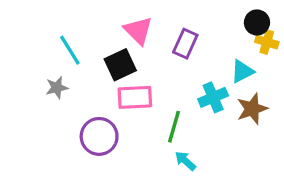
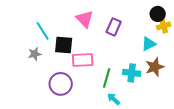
yellow cross: (267, 42) -> (164, 26), turned -32
black square: (120, 65) -> (64, 45), moved, turned 30
cyan cross: (213, 97) -> (132, 73), moved, turned 30

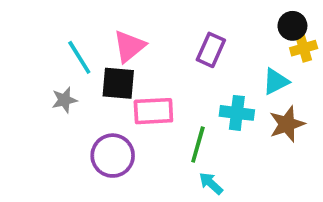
pink triangle: (85, 19) -> (129, 46), moved, turned 36
cyan cross: (132, 73) -> (237, 113), moved

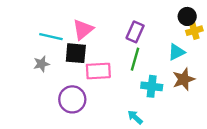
cyan line: (79, 57) -> (51, 37), turned -45
cyan cross: (237, 113) -> (152, 86), moved
green line: (198, 144) -> (135, 59), moved

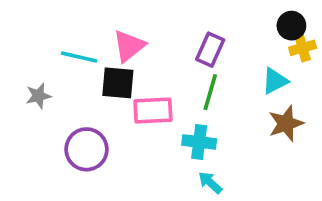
gray star: (41, 64) -> (38, 96), moved
cyan cross: (152, 86) -> (199, 142), moved
purple circle: (72, 99) -> (86, 149), moved

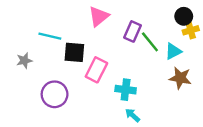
pink triangle: (129, 46) -> (99, 16), moved
green line: (210, 92) -> (150, 42), moved, turned -55
pink rectangle: (153, 111) -> (96, 70), turned -60
brown star: (286, 123) -> (180, 78), turned 30

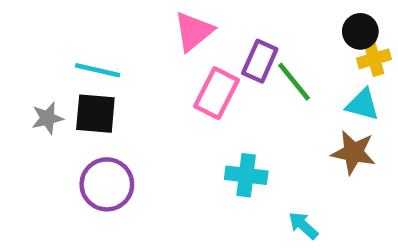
cyan triangle: (173, 51) -> (363, 104), moved, turned 42
black square: (74, 52) -> (95, 114), moved
pink rectangle: (96, 70) -> (216, 93), moved
cyan arrow: (133, 115) -> (303, 226), moved

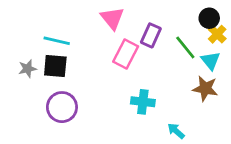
pink triangle: (194, 31) -> (112, 18), turned -30
yellow cross: (374, 59) -> (217, 34), turned -30
green line: (294, 82) -> (185, 47), moved
cyan triangle: (363, 104) -> (211, 61), turned 36

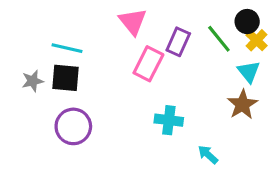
green line: (185, 47) -> (219, 39), moved
brown star: (205, 89) -> (242, 104), turned 30

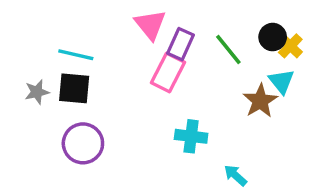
black circle: (247, 22) -> (273, 37), moved
green line: (219, 39) -> (228, 49), moved
purple rectangle: (178, 42) -> (180, 44), moved
brown star: (242, 104) -> (260, 101), moved

